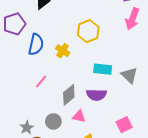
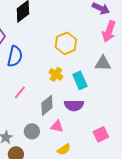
yellow cross: (63, 51) -> (56, 74), moved
cyan rectangle: (103, 69) -> (80, 80), turned 60
gray triangle: (129, 75) -> (103, 63), moved, turned -42

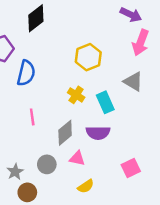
gray triangle: (103, 63) -> (133, 82), turned 30
pink line: (20, 92) -> (32, 117), turned -48

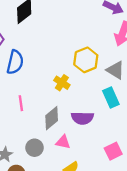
yellow hexagon: (88, 57) -> (86, 60), moved
cyan rectangle: (105, 102) -> (111, 98), moved

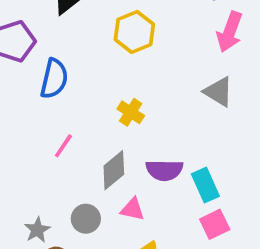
yellow hexagon: (86, 60) -> (134, 32), moved
cyan rectangle: (111, 98) -> (205, 185), moved
pink line: (21, 103) -> (63, 146), turned 42

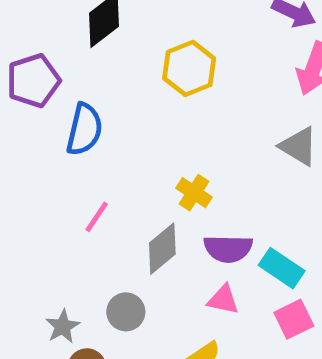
yellow cross: (131, 112) -> (194, 193), moved
cyan rectangle: (205, 185) -> (282, 268), turned -32
pink triangle: (133, 209) -> (223, 300), moved

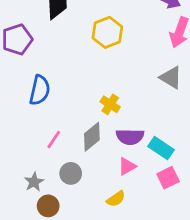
blue semicircle: (84, 129) -> (40, 90), moved
pink line: (97, 217) -> (54, 140), moved
pink triangle: (223, 300) -> (127, 166), turned -42

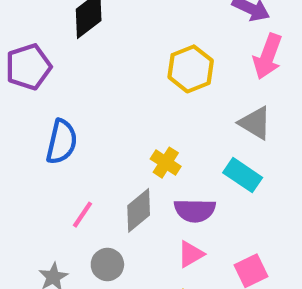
yellow hexagon: (107, 32) -> (191, 69), moved
cyan rectangle: (161, 148) -> (243, 175), moved

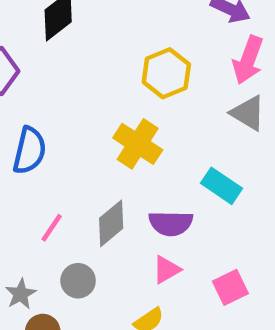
gray triangle: (255, 123) -> (248, 113), moved
yellow cross: (166, 163) -> (138, 144), moved, size x1.5

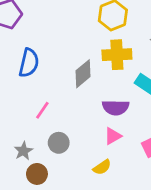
yellow cross: (138, 144) -> (117, 55), moved, turned -36
gray diamond: (111, 223) -> (83, 74), moved

